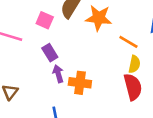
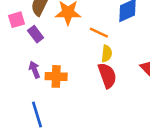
pink square: (45, 20) -> (17, 20), turned -35
purple rectangle: (50, 53) -> (36, 34), moved

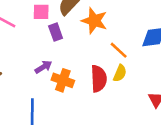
purple arrow: (34, 70) -> (43, 67), turned 63
red semicircle: (107, 75) -> (99, 79), moved

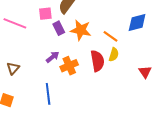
orange star: (94, 21) -> (81, 30), moved
orange cross: (63, 80) -> (69, 66), turned -36

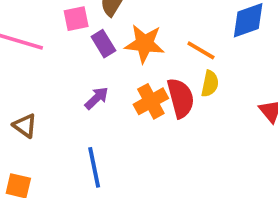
orange cross: (69, 66) -> (151, 101), moved
brown triangle: (13, 68) -> (25, 126), turned -32

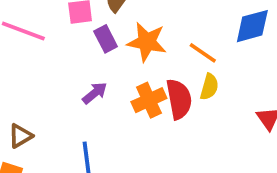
brown triangle: (25, 126) -> (20, 136), moved, turned 50

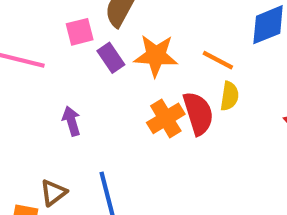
purple arrow: (95, 93) -> (71, 121), moved, turned -60
brown triangle: (20, 136) -> (53, 193), moved

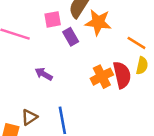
orange star: (156, 56) -> (98, 22), moved
purple arrow: (71, 121) -> (44, 74), turned -48

